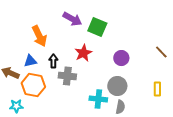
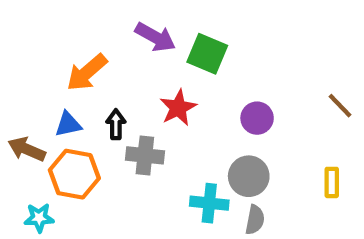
orange arrow: (39, 36) -> (87, 72), turned 75

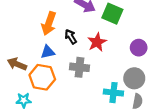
orange arrow: (87, 72) -> (49, 24), turned -30
blue triangle: (68, 124) -> (48, 52), moved
black arrow: (116, 124) -> (71, 37), moved, turned -32

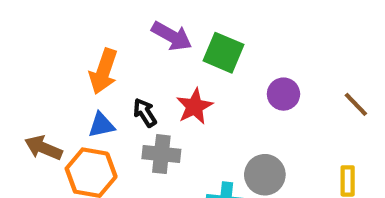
black arrow: (71, 37) -> (145, 113), moved
purple circle: (139, 48) -> (283, 94), moved

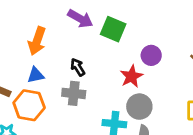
red star: (195, 106) -> (131, 76), moved
black arrow: (145, 113) -> (78, 67), moved

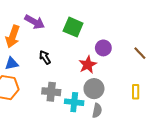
purple arrow: (80, 19) -> (35, 22), moved
gray cross: (74, 93) -> (51, 92), moved

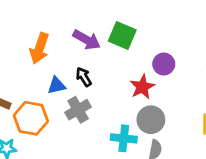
purple arrow: (35, 22) -> (87, 40), moved
blue triangle: (12, 64) -> (57, 85), moved
gray cross: (51, 92) -> (78, 110), moved, turned -36

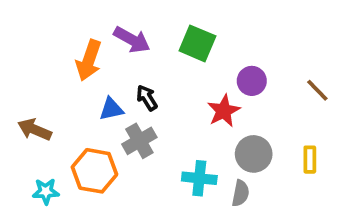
purple arrow: (87, 40) -> (132, 40), moved
orange hexagon: (31, 118) -> (94, 171), moved
gray circle: (151, 120) -> (254, 154), moved

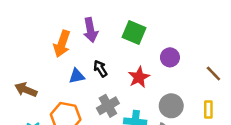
purple arrow: (132, 40) -> (90, 30), turned 50
brown line: (317, 90) -> (213, 74), moved
red star: (224, 111) -> (139, 77), moved
gray cross: (139, 141) -> (108, 106), moved

